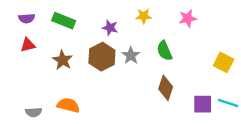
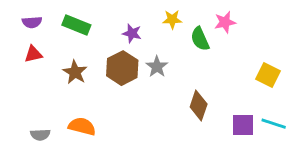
green semicircle: (164, 51) -> (200, 39), moved

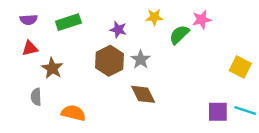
green rectangle: (76, 25) -> (68, 22), turned -40
green semicircle: (200, 39) -> (179, 35), turned 70
brown star: (75, 72) -> (52, 68), moved
brown diamond: (199, 106) -> (143, 94), moved, turned -45
gray semicircle: (40, 135) -> (36, 97), moved, turned 91

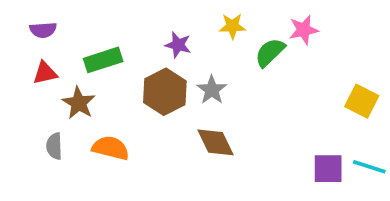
green rectangle: (68, 22) -> (103, 60), moved
orange semicircle: (73, 113) -> (111, 148), moved

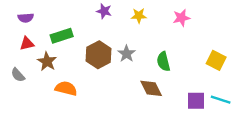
purple star: (178, 45) -> (104, 11), moved
green semicircle: (270, 52) -> (163, 62), moved, turned -60
brown diamond: (216, 142) -> (151, 88), moved
gray semicircle: (54, 146) -> (18, 75), moved, turned -40

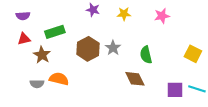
gray semicircle: (18, 75) -> (37, 84), moved, turned -48

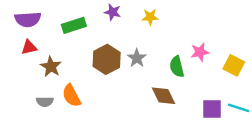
purple semicircle: (23, 16) -> (28, 19), size x1.5
pink star: (162, 16) -> (200, 52), moved
green rectangle: (55, 32) -> (74, 25), moved
orange semicircle: (59, 79) -> (71, 96), turned -132

